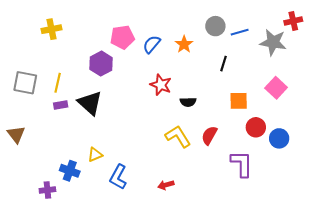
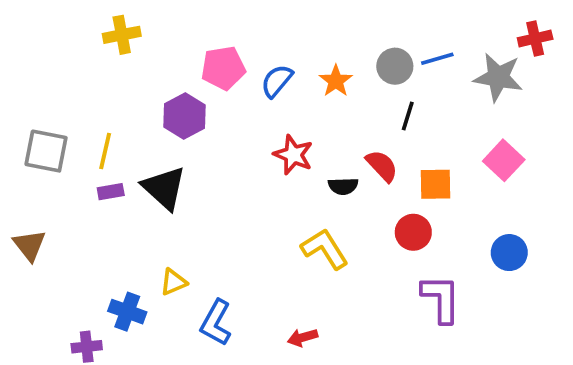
gray circle: (215, 26) -> (395, 66), moved
yellow cross: (51, 29) -> (122, 35), moved
red circle: (256, 127) -> (413, 232), moved
red semicircle: (209, 135) -> (382, 166), moved, turned 108

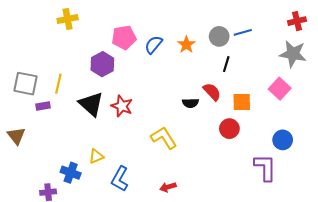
gray star: (498, 77) -> (293, 54), moved
red star: (293, 155) -> (122, 106), moved
purple rectangle: (111, 192) -> (43, 106), moved
yellow L-shape: (325, 249) -> (164, 138), moved
purple L-shape: (441, 299) -> (265, 168), moved

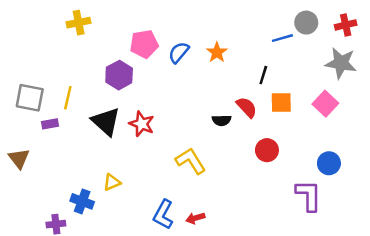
gray circle: (219, 36) -> (306, 23), moved
orange square: (242, 102) -> (281, 102), moved
blue L-shape: (120, 179) -> (163, 215), moved

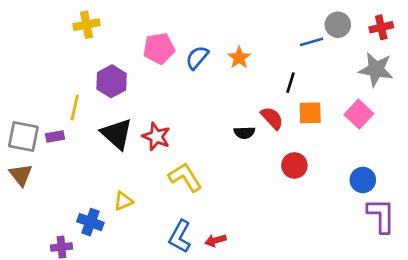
purple hexagon: (119, 75) -> (112, 81), moved
gray square: (30, 98) -> (23, 137), moved
yellow L-shape: (191, 161) -> (185, 177), moved
purple L-shape: (309, 195) -> (381, 215), moved

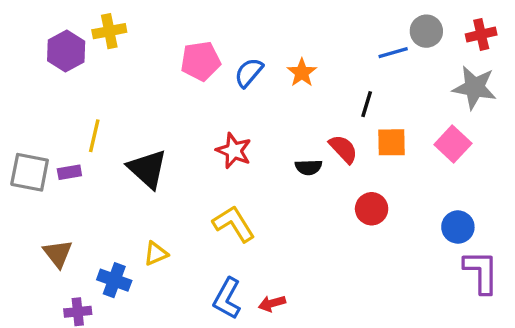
purple hexagon: (112, 81) -> (66, 51), moved
red star: (156, 137) -> (234, 151), moved
brown triangle: (21, 175) -> (58, 254), moved

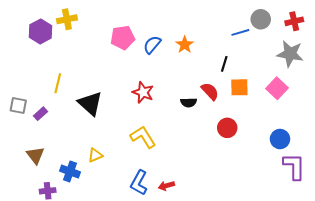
gray square: (30, 172) -> (18, 106), size x0.7
purple rectangle: (69, 172) -> (41, 114), moved, turned -32

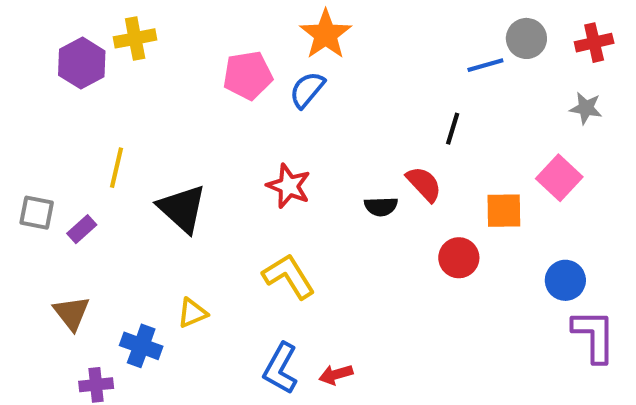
orange star: (185, 45) -> (326, 34), moved, size x1.4
gray star: (290, 54) -> (586, 108), size x0.6
orange square: (239, 87) -> (504, 211), moved

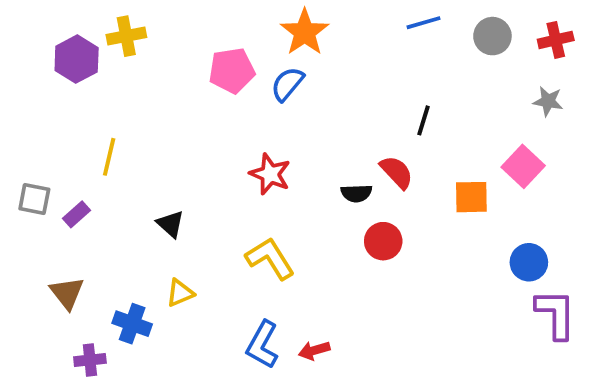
blue line: (485, 65) -> (423, 23), moved
black triangle: (182, 209) -> (170, 224), moved, size x0.6
red circle: (459, 258) -> (383, 241), moved

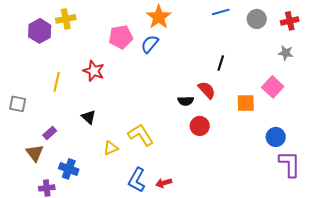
red star: (270, 174) -> (94, 71), moved
purple rectangle: (77, 214) -> (50, 133), moved
yellow triangle: (180, 293) -> (111, 148), moved

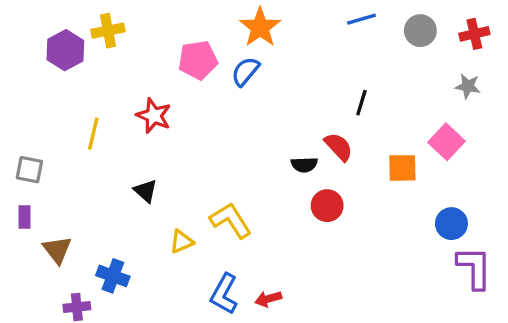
purple rectangle: (50, 133) -> (25, 217), moved, turned -48

